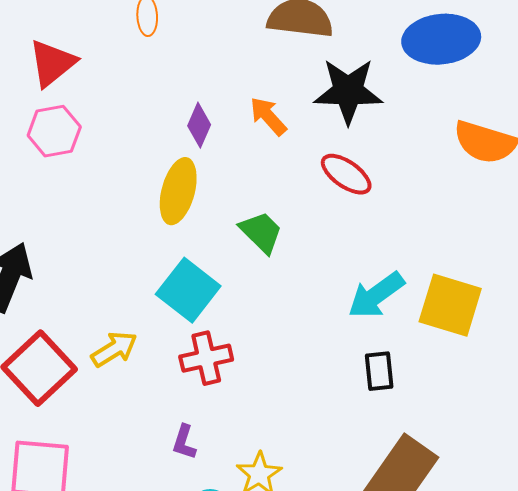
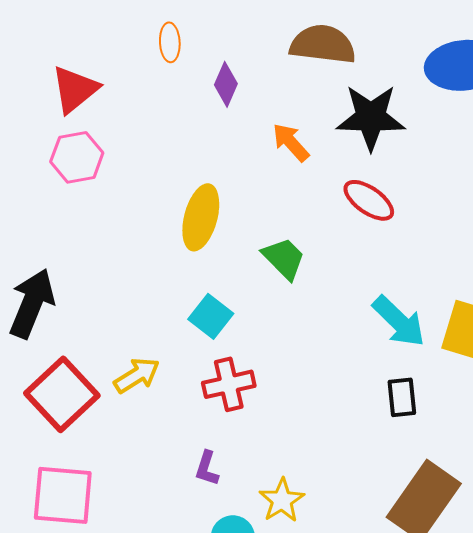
purple diamond: (199, 125) -> (226, 84), moved
cyan square: (188, 290) -> (211, 316), size x0.7
cyan arrow: (376, 295) -> (399, 321), turned -100

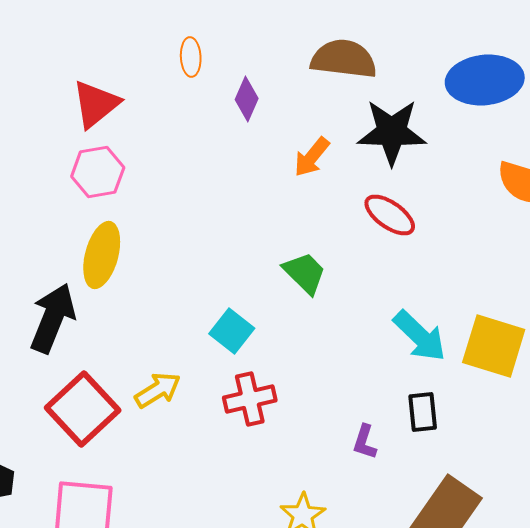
orange arrow: (291, 142) -> (312, 157), turned -99
yellow ellipse: (201, 217) -> (102, 255), moved
purple L-shape: (207, 468) -> (365, 442), moved

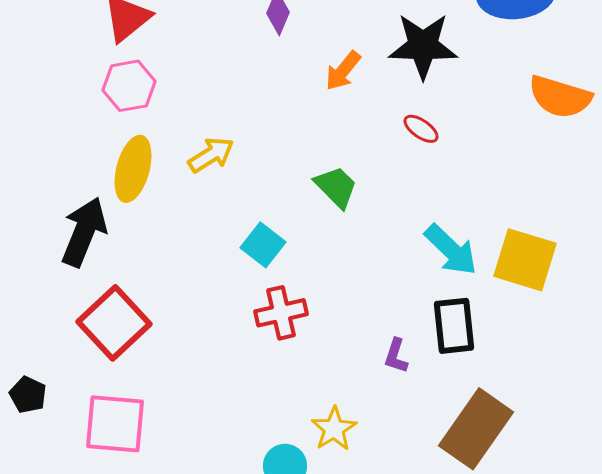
red ellipse: (390, 215) -> (421, 129), size x0.7
yellow arrow: (158, 390) -> (211, 155), moved
black rectangle: (423, 412) -> (454, 326), size x1.4

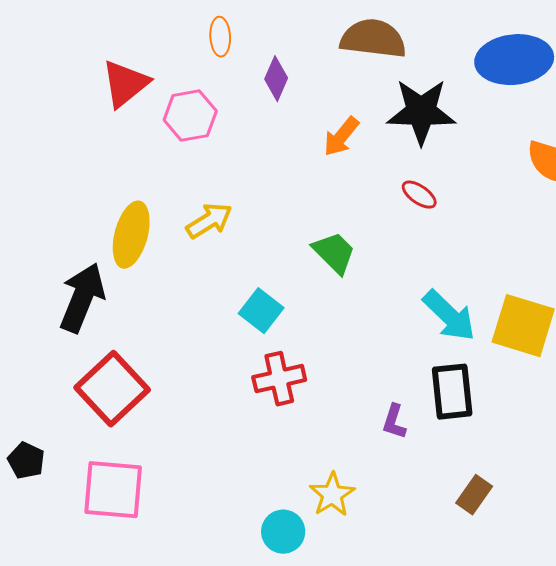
pink hexagon: (129, 86) -> (190, 116), moved
brown rectangle: (476, 429) -> (474, 495), size x0.5

